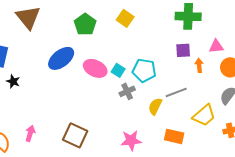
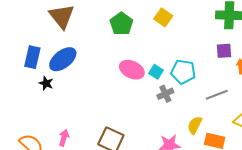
blue ellipse: (61, 58) -> (63, 59), moved
yellow semicircle: (155, 106) -> (195, 125), moved

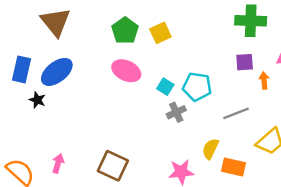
yellow square: (163, 17) -> (160, 33), moved, turned 30
pink ellipse: (132, 70) -> (126, 71), moved

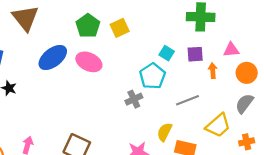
blue ellipse: (57, 72) -> (53, 57), moved
cyan square: (165, 87) -> (167, 53), moved
cyan pentagon: (197, 87) -> (152, 76), turned 30

